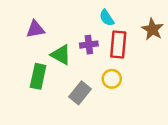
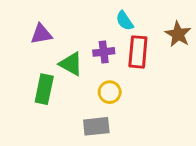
yellow circle: (112, 79) -> (110, 92), moved
gray rectangle: (80, 93) -> (96, 126), moved, turned 45

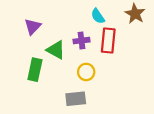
purple triangle: (41, 34) -> (33, 27), turned -36
brown star: (178, 34) -> (135, 14), moved

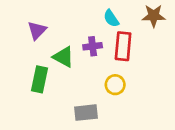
brown star: (135, 14) -> (154, 16), turned -30
yellow circle: (86, 72) -> (115, 85), moved

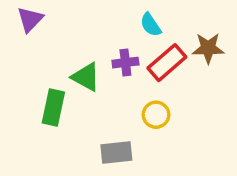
brown star: (154, 16) -> (208, 48), moved
purple triangle: (37, 30) -> (30, 19), moved
red rectangle: (123, 46) -> (167, 63), turned 44

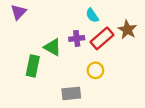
brown star: (208, 48) -> (127, 30), turned 30

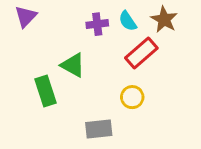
brown star: (127, 30) -> (164, 20), moved
purple cross: (77, 38) -> (97, 24), moved
green rectangle: (33, 66) -> (45, 91), turned -30

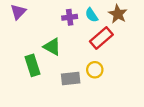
gray rectangle: (99, 129) -> (71, 79), moved

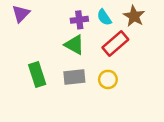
green triangle: (52, 47) -> (74, 45), moved
gray rectangle: (71, 79) -> (74, 77), moved

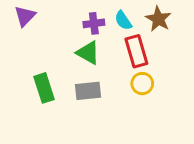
red rectangle: (115, 43) -> (136, 51), turned -65
yellow circle: (108, 79) -> (142, 84), moved

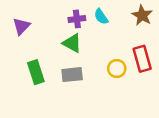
purple triangle: (25, 16) -> (21, 26), moved
brown star: (158, 19) -> (142, 15), moved
red rectangle: (136, 51) -> (142, 59), moved

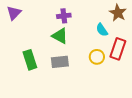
cyan semicircle: (101, 17) -> (102, 30), moved
purple triangle: (21, 26) -> (14, 13), moved
red rectangle: (142, 59) -> (118, 49), turned 35

